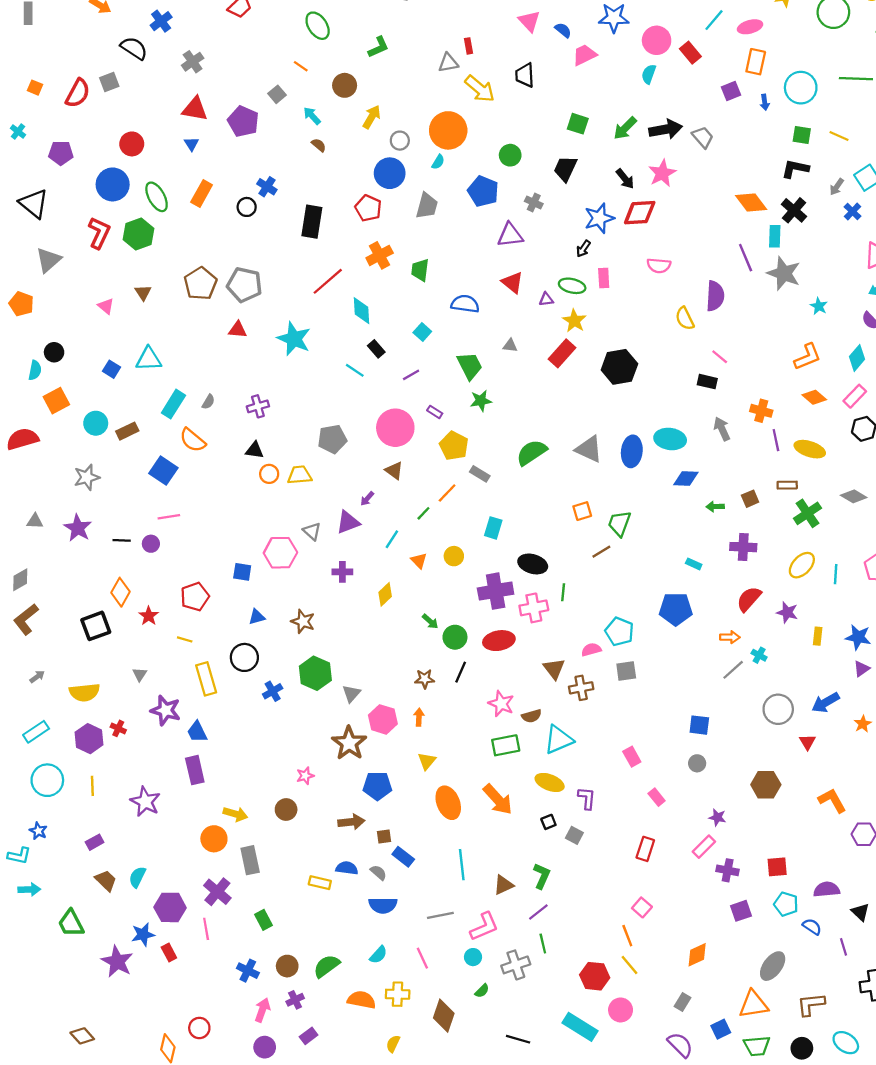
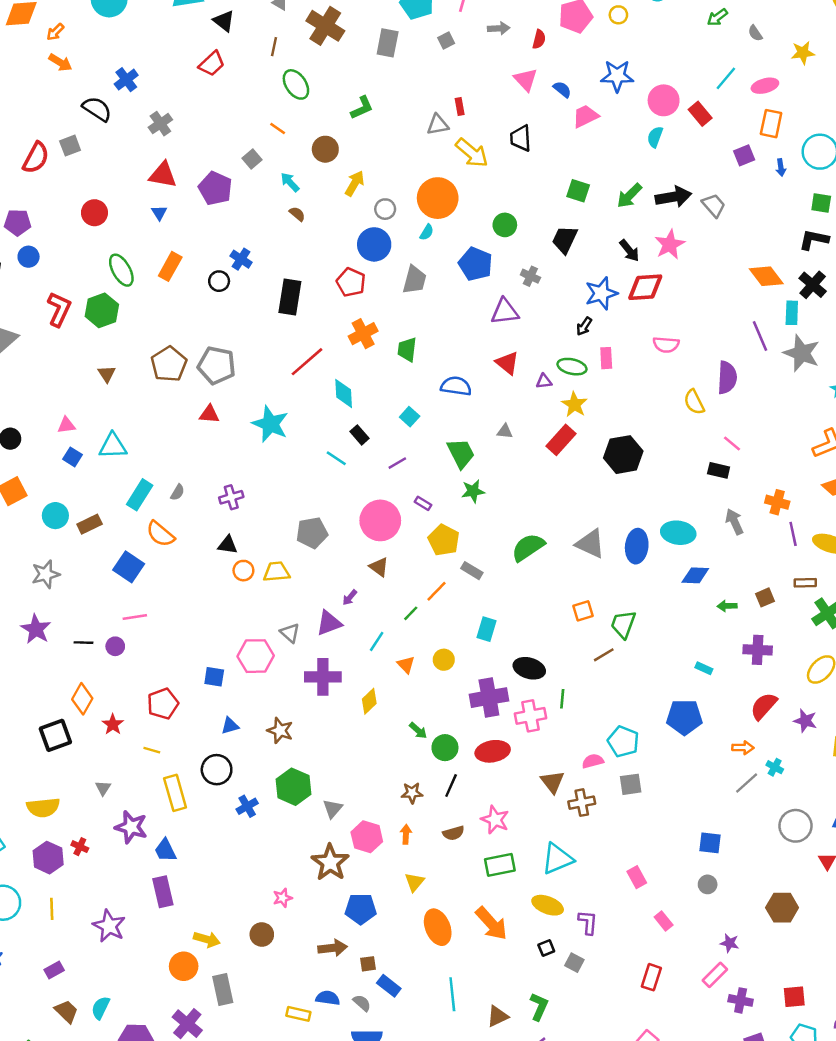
blue circle: (113, 184) -> (29, 257), moved, size x0.6
pink triangle: (106, 306) -> (66, 425), moved, turned -48
purple cross: (342, 572) -> (323, 677), size x1.6
brown semicircle: (532, 716) -> (454, 833), moved

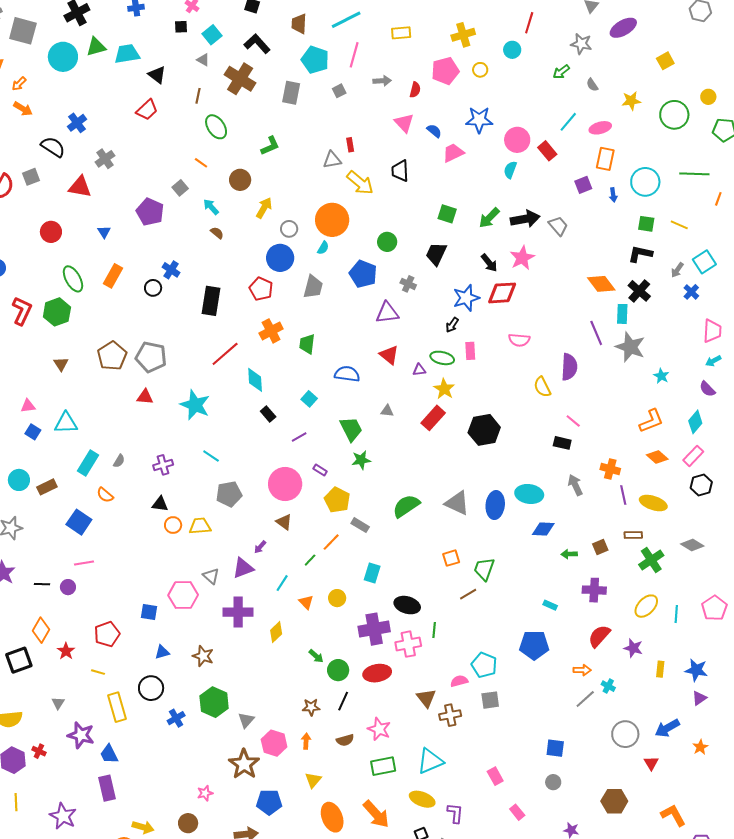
red triangle: (163, 175) -> (80, 187), moved
cyan line: (336, 458) -> (211, 456), moved
orange semicircle: (160, 534) -> (105, 495), size x0.7

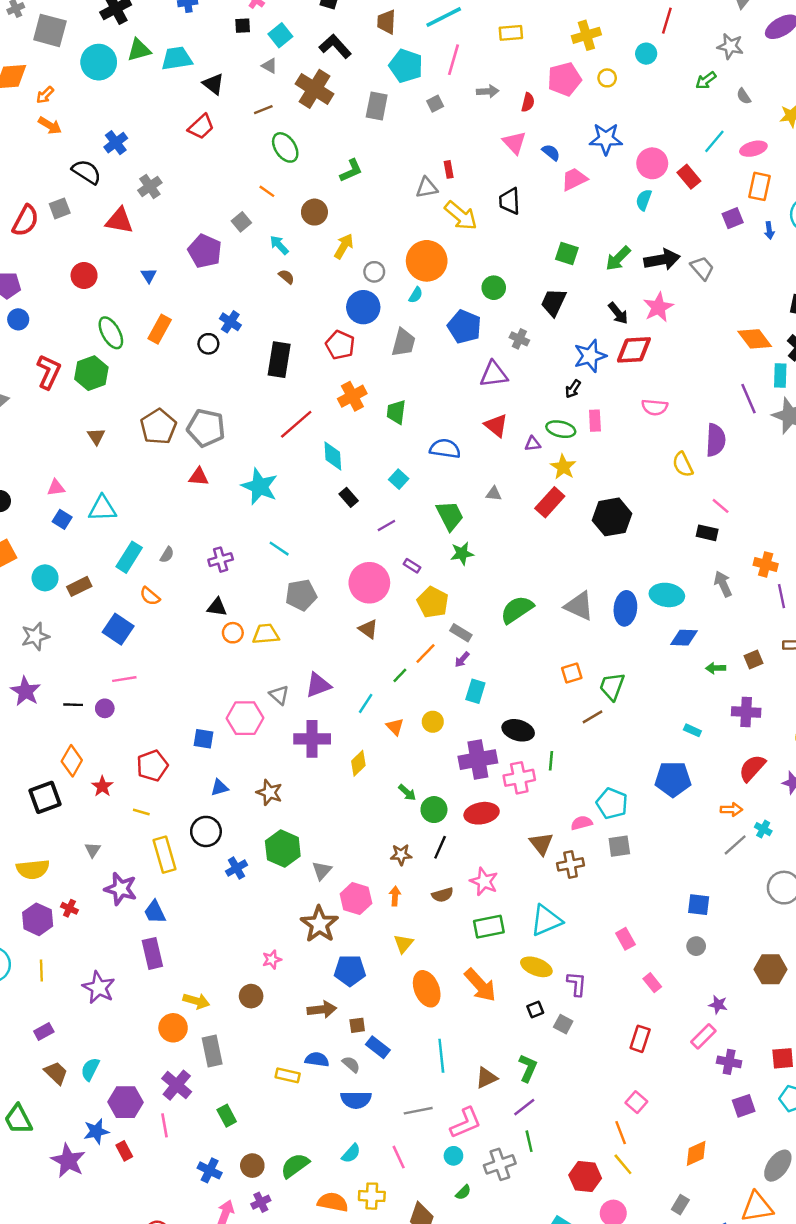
brown line: (198, 96) -> (263, 110), turned 56
purple arrow: (260, 547) -> (462, 660), moved

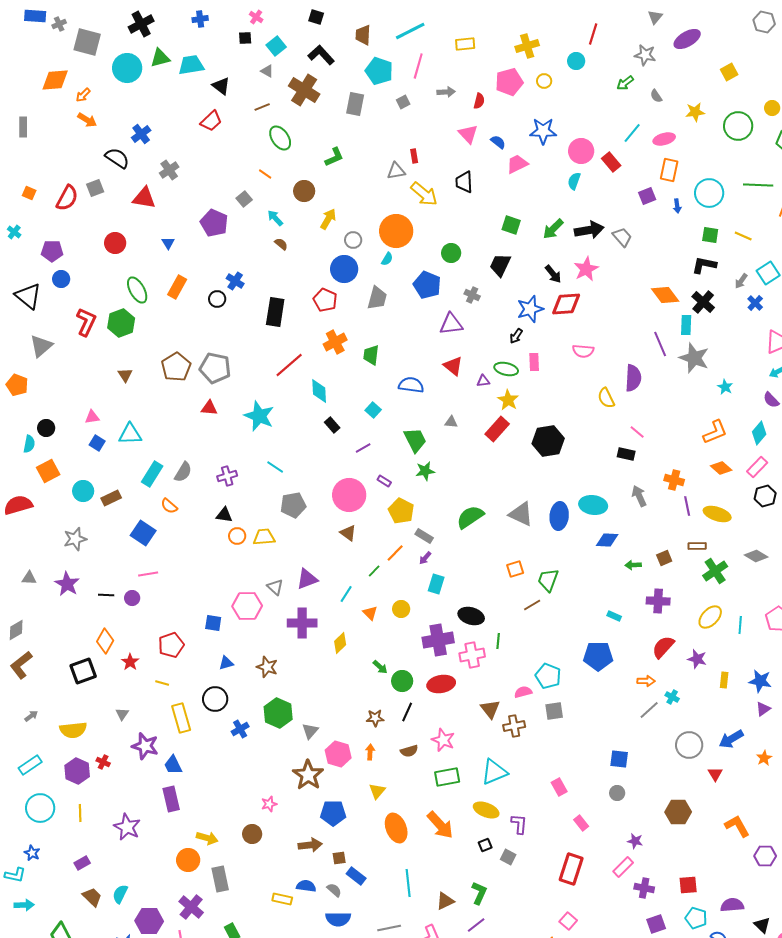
gray semicircle: (167, 555) -> (183, 472), size x1.5
red rectangle: (640, 1039) -> (571, 869), size x1.4

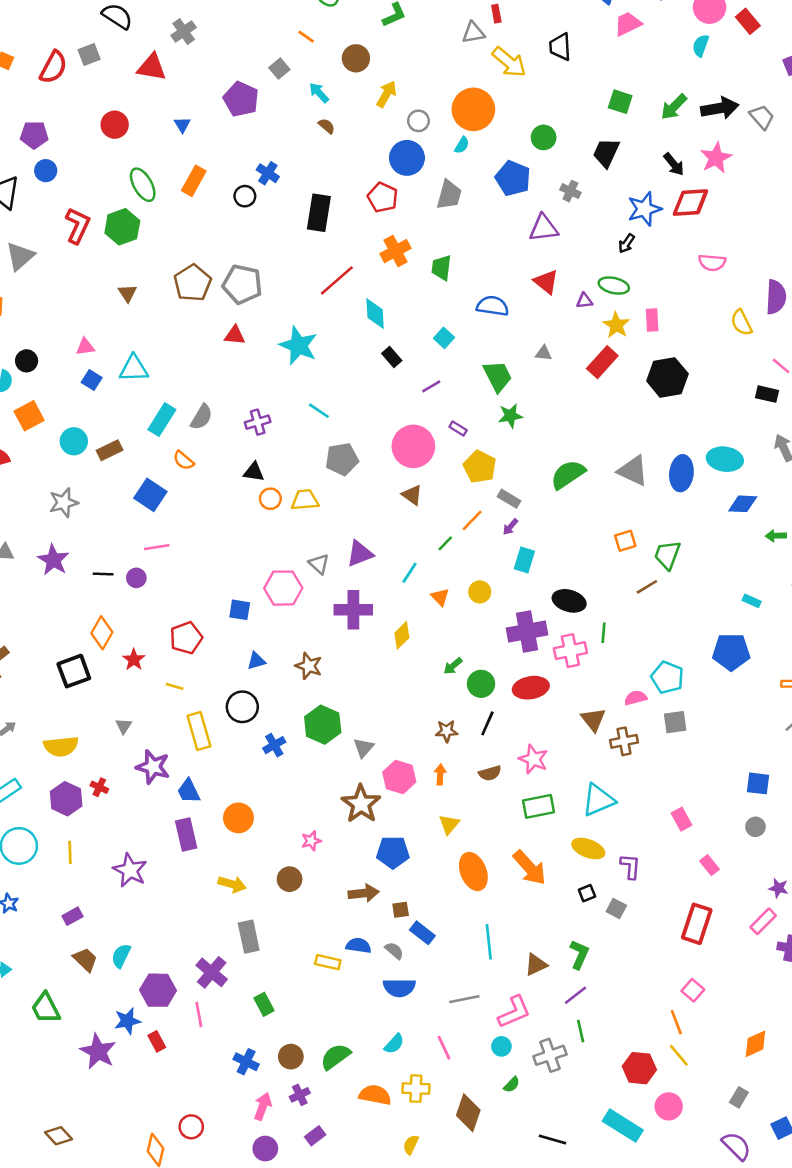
pink rectangle: (534, 362) -> (652, 320), moved
green arrow: (380, 667) -> (453, 666), turned 98
orange circle: (188, 860) -> (238, 818), moved

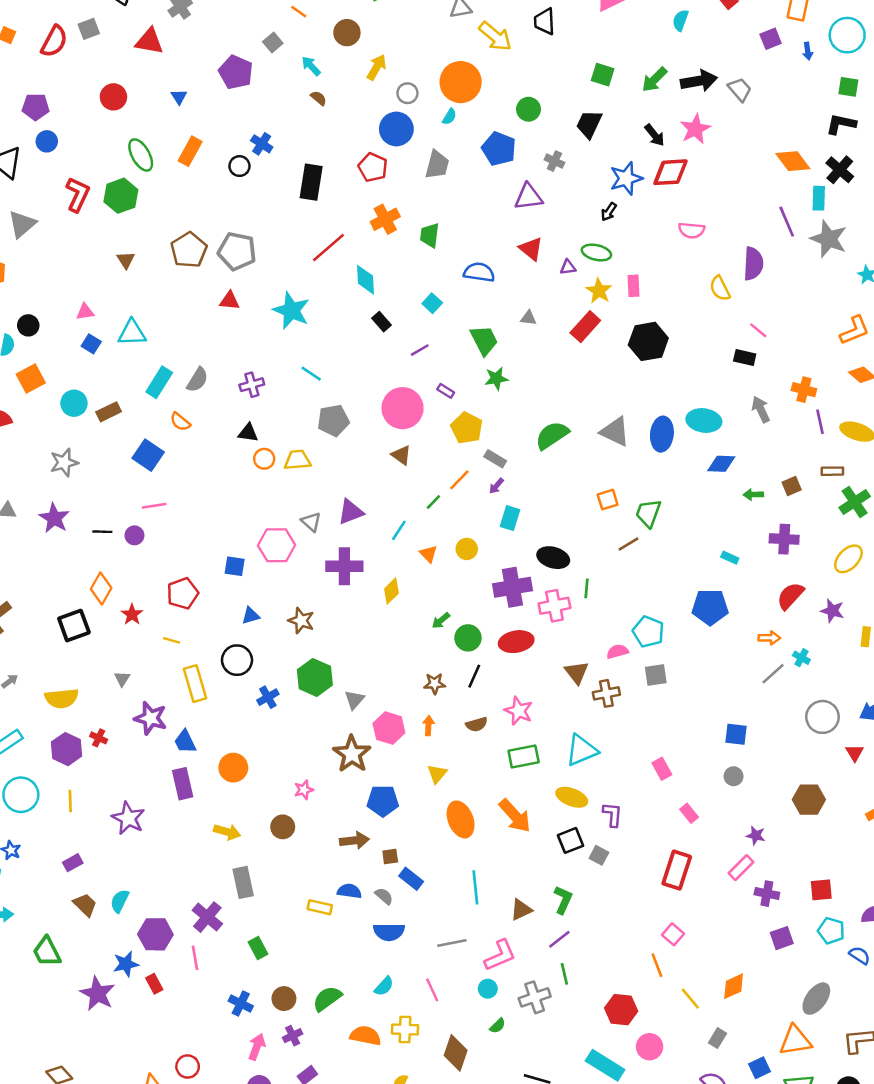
black square: (587, 893) -> (571, 840), size x1.5
yellow line: (679, 1055) -> (690, 999), moved

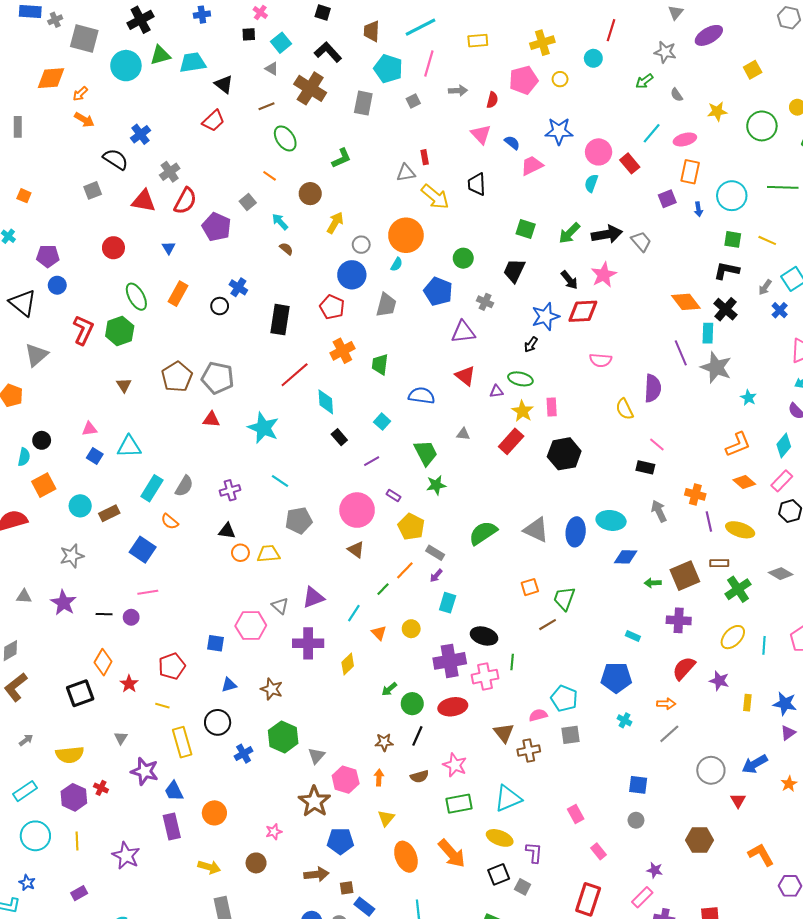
red semicircle: (54, 41) -> (185, 201), moved
brown square: (792, 486) -> (685, 576), size x1.8
cyan cross: (801, 658) -> (625, 720), moved

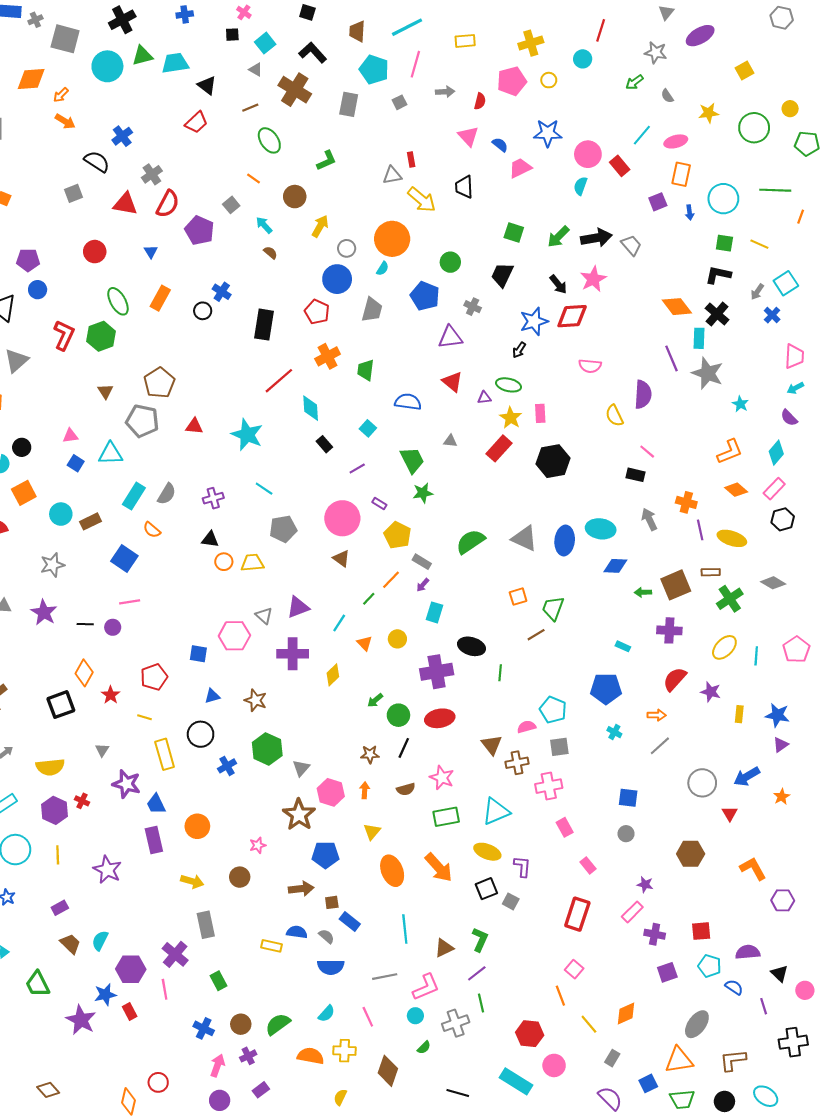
gray pentagon: (218, 378) -> (142, 421), moved
pink cross: (485, 677) -> (549, 786), moved

